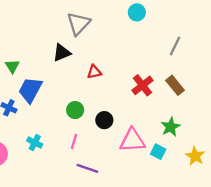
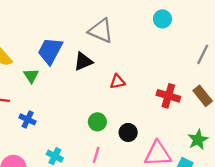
gray triangle: (78, 24) -> (101, 31), turned -50
red cross: (142, 85) -> (168, 96), turned -35
blue trapezoid: (30, 90) -> (50, 51), moved

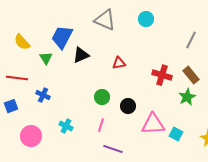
cyan circle: (162, 19) -> (146, 19), moved
black triangle: (83, 62) -> (81, 55), moved
green star: (198, 140) -> (187, 97), moved

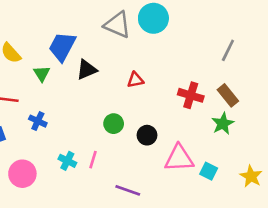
cyan circle: (146, 19) -> (153, 18), moved, size x1.5
pink line: (101, 125) -> (93, 160), moved

